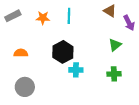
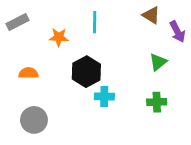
orange star: (43, 18) -> (59, 37), moved

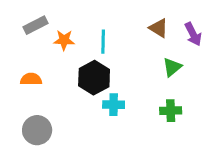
brown triangle: (151, 15) -> (159, 28), moved
gray rectangle: (17, 22) -> (36, 25), moved
cyan line: (95, 22) -> (103, 42), moved

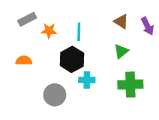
green triangle: (172, 67) -> (121, 51), moved
green cross: (171, 111) -> (130, 85), size x1.5
gray circle: (37, 130) -> (55, 95), moved

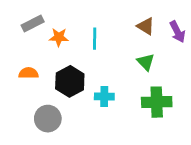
green triangle: (121, 51) -> (146, 62), turned -35
black hexagon: (72, 59) -> (70, 81), moved
gray circle: (55, 95) -> (48, 119), moved

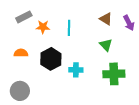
gray circle: (48, 119) -> (20, 91), moved

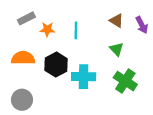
orange semicircle: (21, 53) -> (23, 58), size x1.5
cyan cross: (76, 70) -> (84, 77), size x1.5
green cross: (114, 74) -> (125, 81), turned 35

